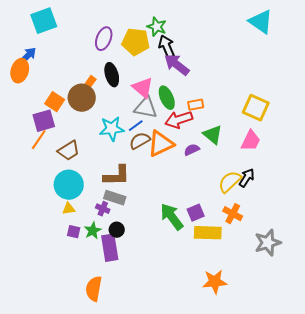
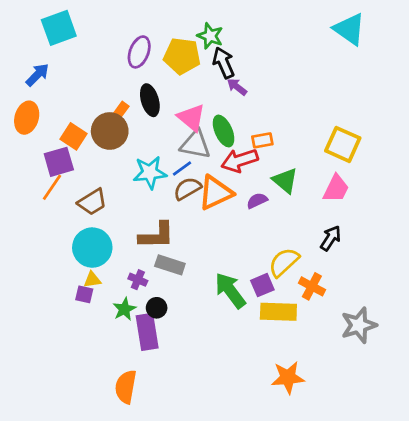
purple arrow: (177, 65) -> (237, 87), size x0.6
orange ellipse: (20, 71) -> (27, 118), moved
yellow semicircle: (230, 182) -> (284, 262), moved
gray rectangle: (115, 198) -> (170, 265), moved
purple square: (74, 232) -> (84, 294), moved

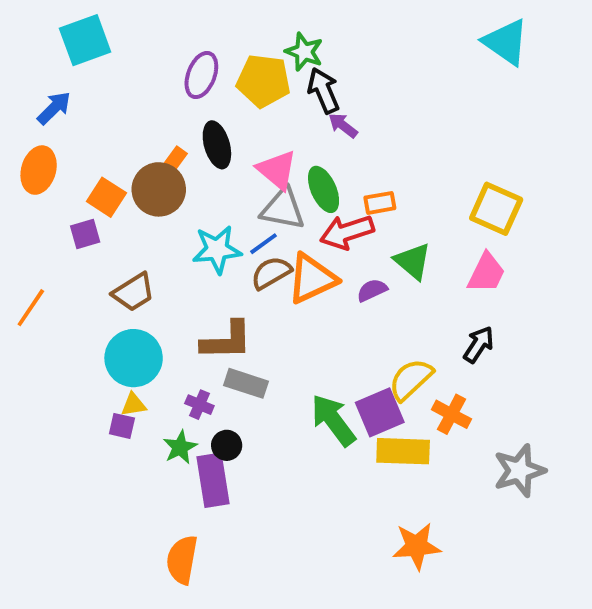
purple square: (59, 162) -> (85, 234), size x0.7
orange line: (52, 187) -> (31, 308), moved
purple square: (262, 285) -> (380, 412), size x1.4

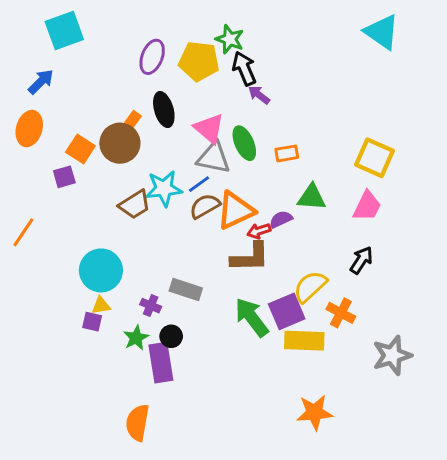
red arrow: (347, 232) -> (259, 231), moved, size x0.6
green triangle: (413, 261) -> (312, 197), turned -36
brown trapezoid: (134, 292) -> (135, 205), moved
brown L-shape: (227, 341) -> (250, 257), moved

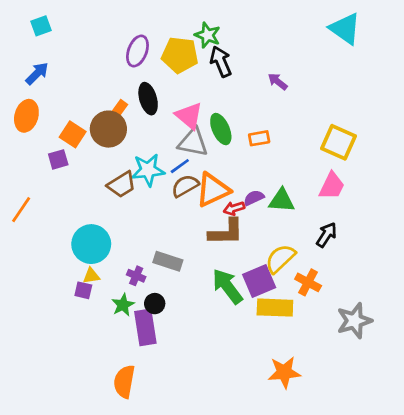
cyan square: (64, 30) -> (41, 26), moved, size x0.6
purple arrow: (259, 95) -> (278, 81), moved
green triangle: (312, 197) -> (282, 200), moved

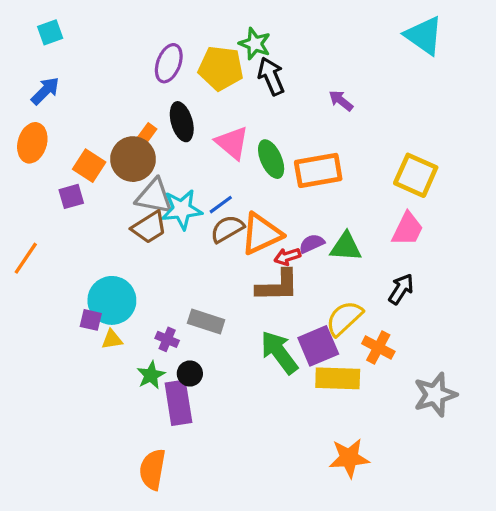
orange rectangle: (259, 138) -> (318, 170), size x1.8
gray triangle: (193, 142) -> (154, 196), moved
purple square: (83, 290) -> (91, 320), moved

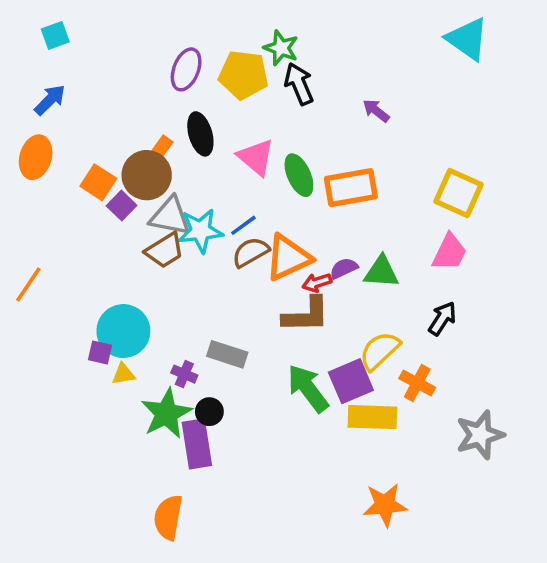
purple square: (71, 196) -> (122, 206), moved, turned -30
green star: (151, 375) -> (166, 413), size x1.6

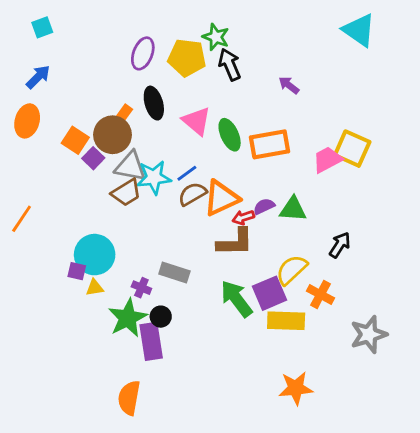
pink trapezoid: (449, 252) -> (327, 160), moved, turned -144

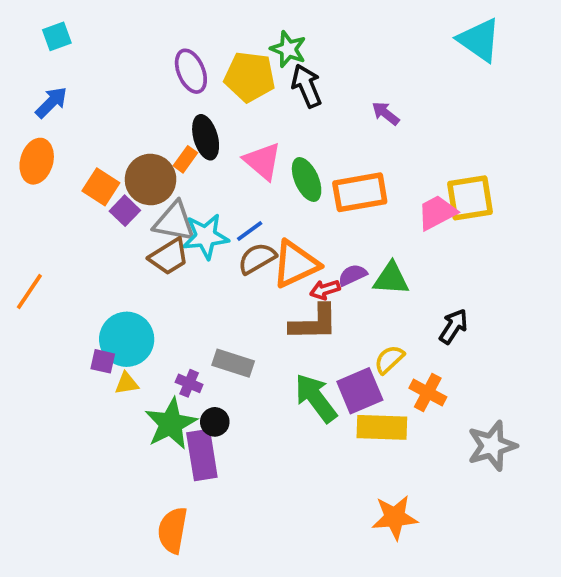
purple ellipse: (143, 53) -> (191, 71), turned -44
orange rectangle: (124, 114) -> (185, 159), moved
yellow square: (352, 149) -> (470, 198), turned -33
yellow semicircle: (292, 270) -> (389, 359), size x0.7

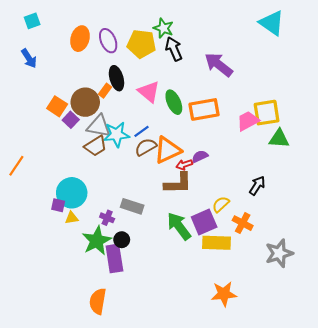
blue arrow: (51, 102) -> (29, 58), turned 102
purple arrow: (386, 113) -> (219, 65), size x1.8
orange ellipse: (37, 161) -> (80, 39), moved
green triangle: (391, 279) -> (279, 139), moved

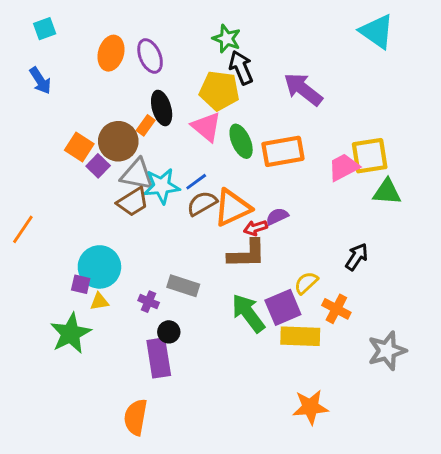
yellow pentagon: (142, 44) -> (219, 91), moved
green star: (97, 241) -> (71, 333), moved

